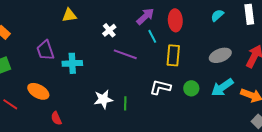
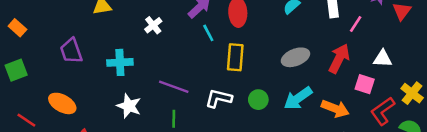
purple line: (125, 54) -> (174, 87), moved
cyan cross: (72, 63) -> (120, 62), moved
white star: (103, 99) -> (129, 106), moved, turned 30

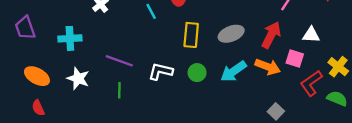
yellow rectangle: (235, 57) -> (191, 35), moved
orange ellipse: (62, 103) -> (37, 76), moved
orange arrow: (335, 109) -> (268, 67), moved

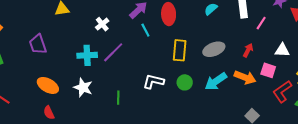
red arrow: (271, 35) -> (248, 50), size x0.6
cyan cross: (70, 38) -> (87, 55), moved
purple line: (119, 61) -> (113, 52), moved, turned -65

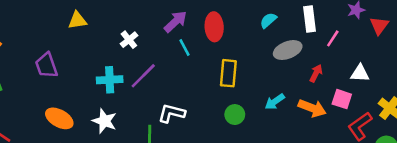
gray ellipse: (214, 49) -> (288, 50), moved
white L-shape: (153, 81) -> (172, 113), moved
cyan arrow: (216, 81) -> (275, 102), moved, size x0.7

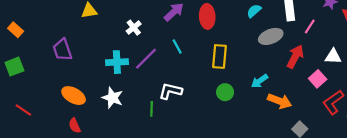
cyan line: (184, 47) -> (177, 46), moved
red arrow: (316, 73) -> (295, 57), size x1.5
pink square: (342, 99) -> (318, 79), turned 30
orange arrow: (312, 108) -> (280, 101), moved

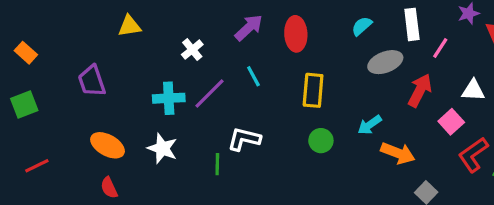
red line: (23, 110) -> (37, 166), turned -60

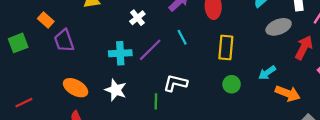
orange rectangle: (26, 53) -> (46, 20), moved
green square: (24, 104) -> (18, 43), moved

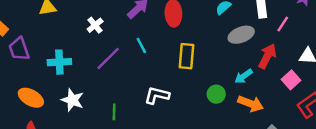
cyan cross: (120, 53) -> (59, 62), moved
cyan arrow: (267, 73) -> (244, 76), moved
white L-shape: (175, 83) -> (157, 95), moved
green circle: (232, 84) -> (216, 94), moved

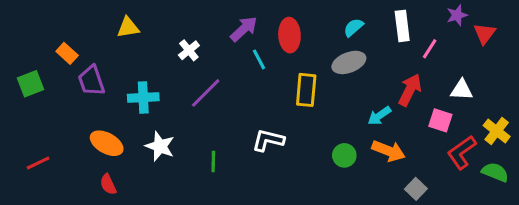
gray ellipse: (241, 35) -> (349, 62), moved
cyan line: (141, 45) -> (259, 59), moved
pink square: (291, 80) -> (440, 120), turned -30
green circle: (216, 94) -> (344, 155), moved

